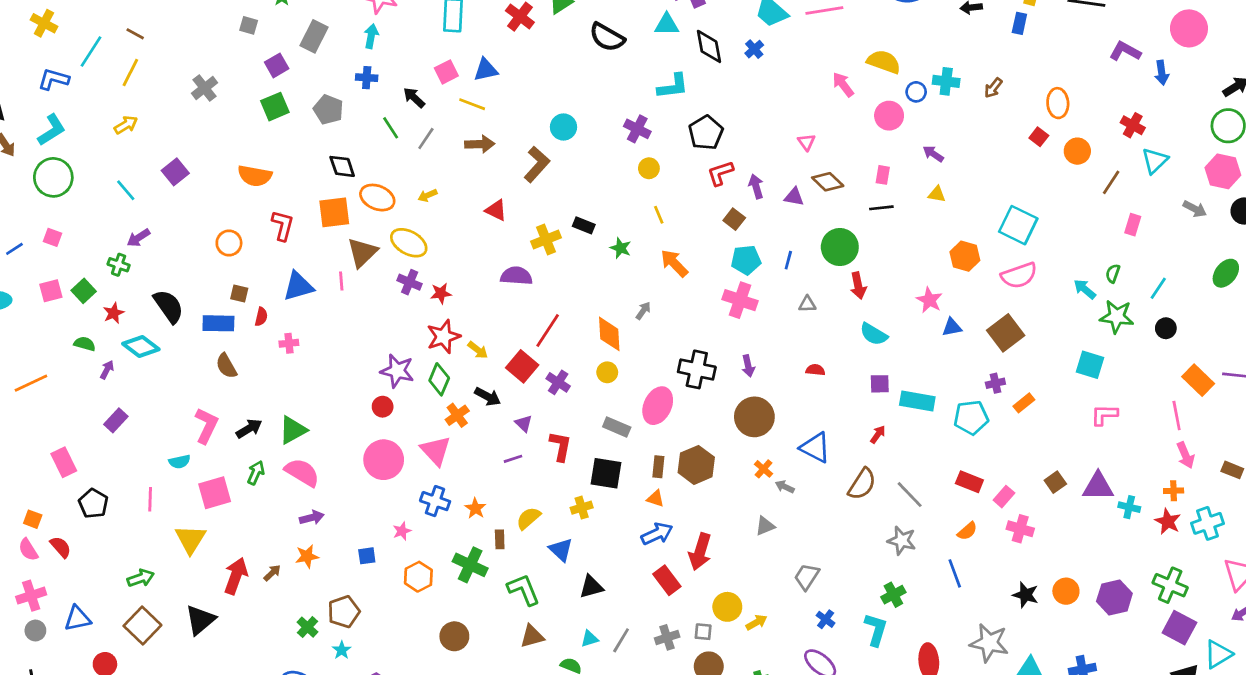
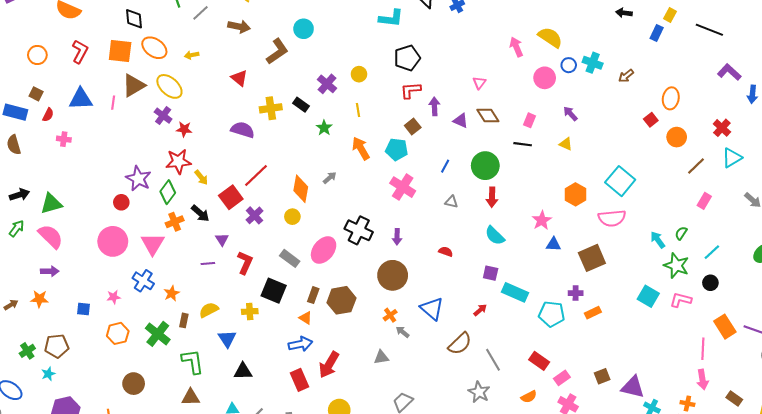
purple cross: (637, 129) -> (327, 84), moved
cyan pentagon: (746, 260) -> (397, 149), moved
pink L-shape: (1104, 415) -> (681, 300), moved

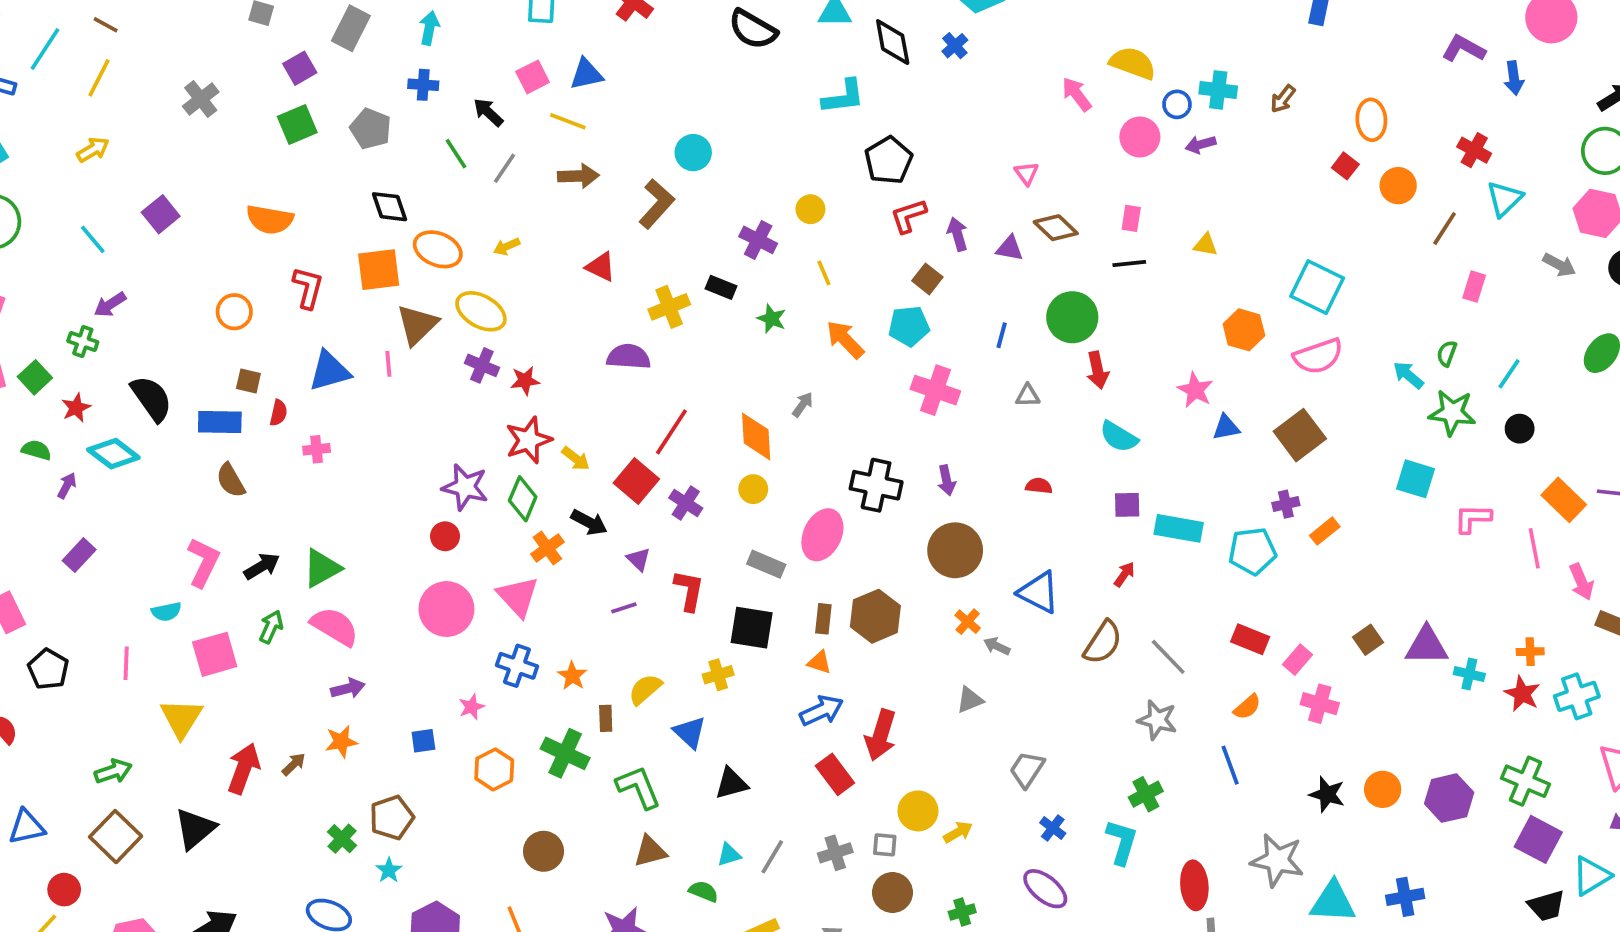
purple arrow: (570, 114) -> (1201, 144), moved, turned -49
pink L-shape: (681, 300) -> (1473, 519), moved
pink arrow: (702, 380) -> (1581, 582), moved

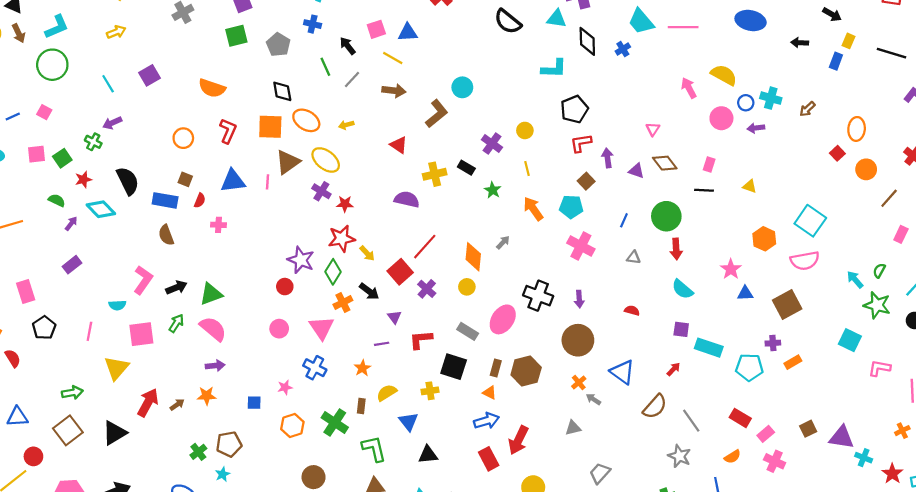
red L-shape: (689, 590) -> (421, 340), turned -115
pink circle: (446, 609) -> (279, 329), size x0.6
orange cross: (1530, 652) -> (902, 431), moved, turned -32
orange star: (572, 676) -> (362, 368), moved

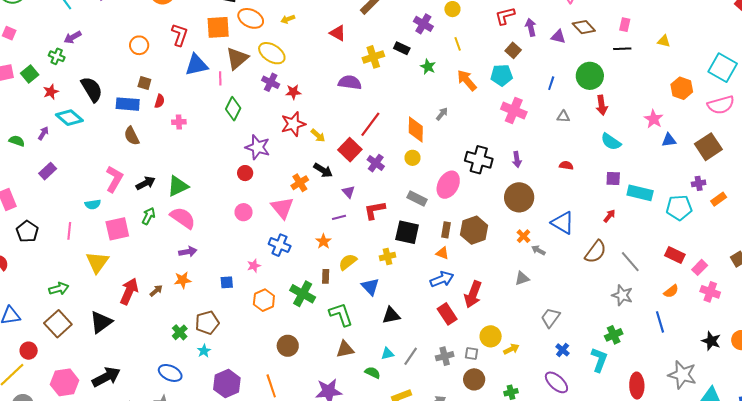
blue triangle: (233, 181) -> (196, 65), moved
green semicircle: (57, 200) -> (17, 141), moved
green diamond: (333, 272) -> (233, 109), moved

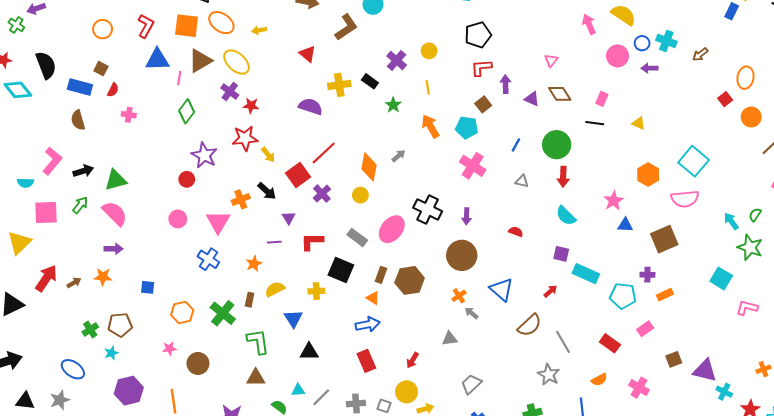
pink star: (254, 266) -> (169, 349), moved
pink rectangle: (700, 267) -> (645, 329), moved
red arrow: (473, 294) -> (412, 360), moved, size x0.6

